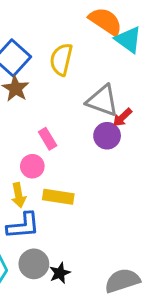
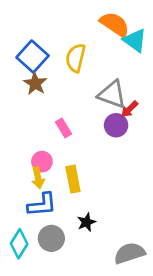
pink circle: (32, 166) -> (42, 162), moved
yellow rectangle: (58, 197) -> (73, 179), turned 70
black star: (60, 273) -> (86, 222), moved

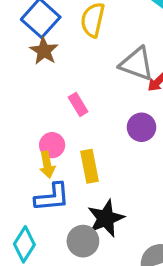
purple circle: (116, 125) -> (142, 127), moved
black star: (86, 222) -> (106, 218), size x1.6
gray circle: (51, 238) -> (83, 241), moved

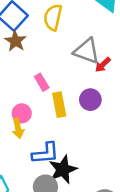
yellow rectangle: (89, 166) -> (59, 105), moved
blue L-shape: (52, 197) -> (45, 153), moved

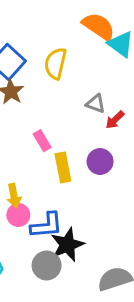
gray triangle: (87, 51) -> (96, 104), size x0.6
pink circle: (22, 113) -> (18, 215), moved

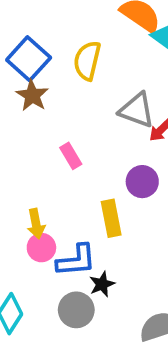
gray triangle: (96, 104) -> (137, 110), size x1.5
yellow rectangle: (63, 167) -> (111, 218), moved
black star: (67, 245) -> (102, 284), size x0.6

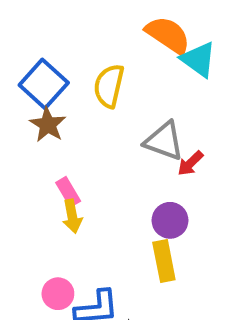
pink rectangle: (71, 156) -> (68, 192), moved
yellow rectangle: (111, 218) -> (164, 261), moved
yellow arrow: (36, 224) -> (72, 216), moved

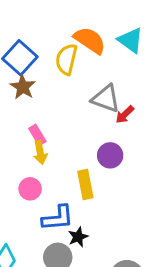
orange semicircle: (168, 35) -> (90, 40), moved
yellow rectangle: (164, 261) -> (85, 184), moved
pink circle: (58, 294) -> (30, 189), moved

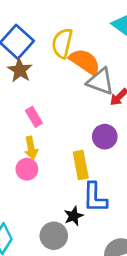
orange semicircle: (90, 40) -> (85, 62), moved
yellow arrow: (40, 152) -> (31, 148), moved
blue L-shape: (58, 218) -> (95, 198), moved, turned 96

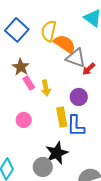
brown star: (20, 70) -> (21, 67), moved
yellow arrow: (31, 148) -> (46, 88), moved
blue L-shape: (95, 198) -> (76, 126), moved
black star: (74, 216) -> (57, 153), size x1.6

